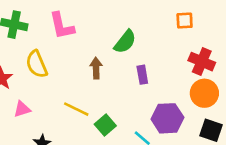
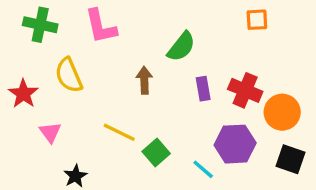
red cross: (202, 62) -> (245, 90), moved
pink triangle: (22, 109) -> (50, 132), turned -48

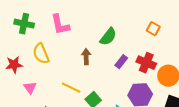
orange square: (257, 20) -> (153, 29), moved, turned 32
purple rectangle: (203, 89) -> (121, 62), turned 48
red star: (23, 94) -> (14, 65), turned 30

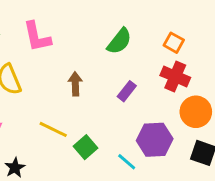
green semicircle: (108, 37) -> (119, 41), moved
red cross: (146, 63) -> (175, 76), moved

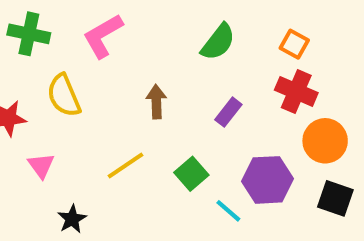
pink L-shape: (37, 37) -> (103, 36), turned 72
yellow line: (53, 129) -> (126, 166), turned -60
green square: (86, 147) -> (191, 174), moved

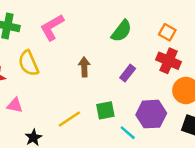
pink triangle: (41, 166) -> (15, 105), turned -42
yellow line: (126, 166) -> (69, 119), moved
green square: (191, 174) -> (105, 110), turned 30

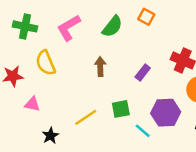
green semicircle: (121, 31) -> (112, 26), moved
orange square: (167, 32) -> (146, 17), moved

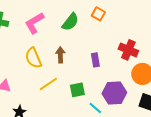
yellow semicircle: (46, 63) -> (33, 58), moved
purple rectangle: (143, 73) -> (95, 60), turned -48
yellow line: (86, 117) -> (48, 84), moved

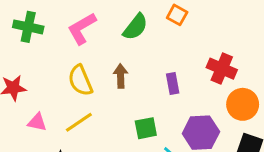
yellow line: (48, 84) -> (79, 122), moved

